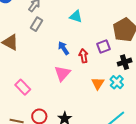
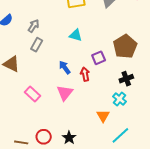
purple square: (104, 46) -> (99, 58), moved
orange triangle: (98, 83) -> (103, 116), moved
pink rectangle: (23, 87) -> (33, 94), moved

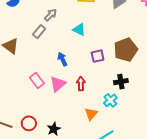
gray arrow: (34, 26) -> (50, 15), moved
red arrow: (85, 74) -> (81, 84), moved
pink rectangle: (33, 94) -> (37, 81), moved

